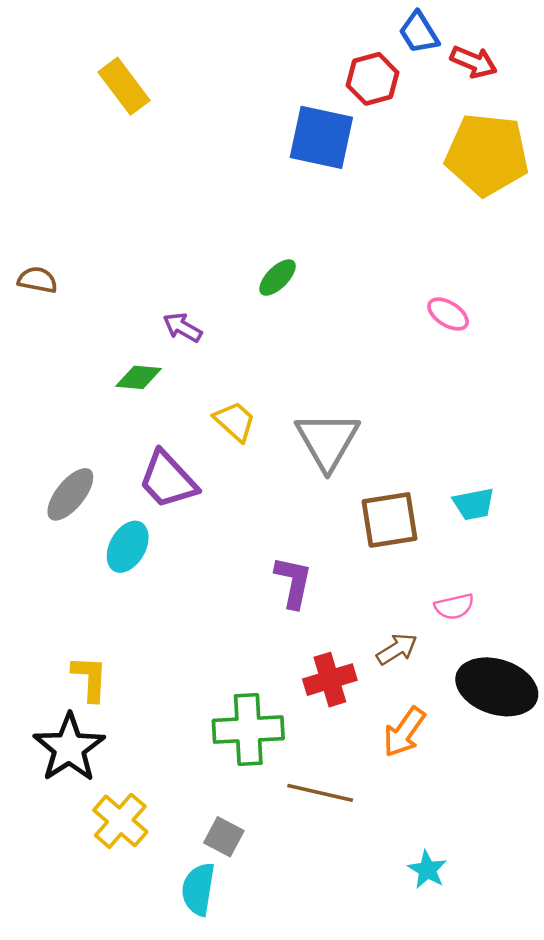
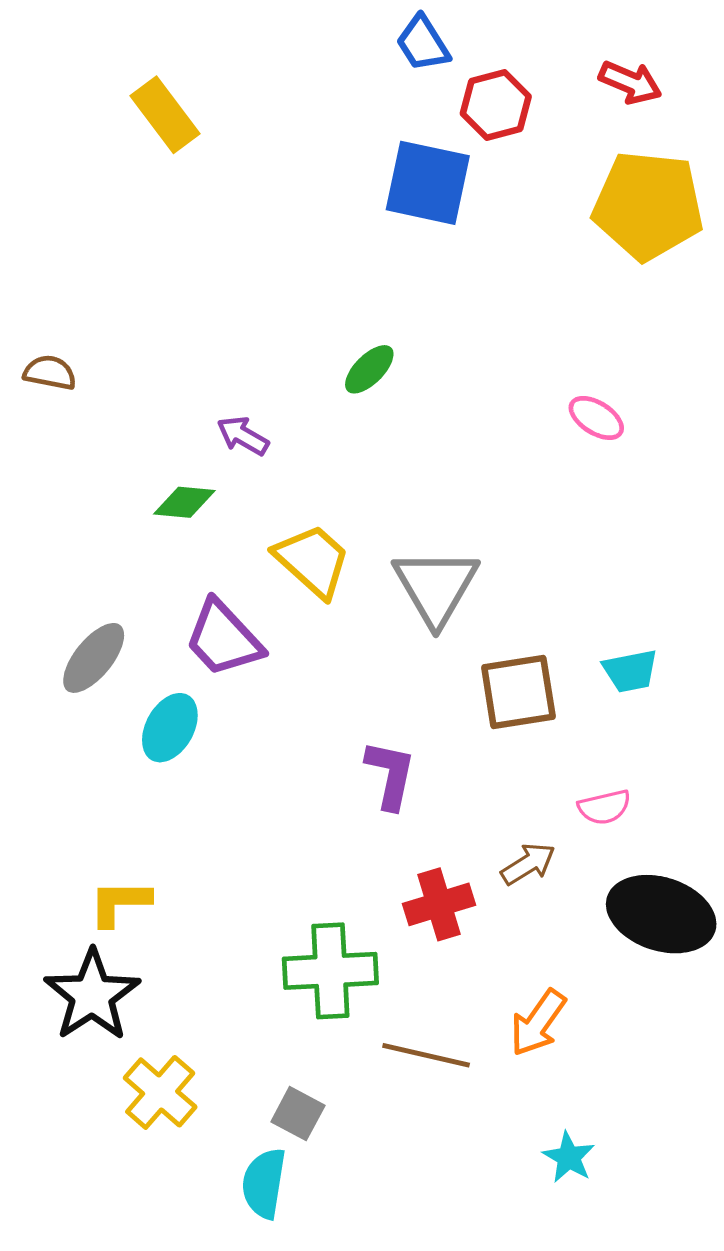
blue trapezoid: (419, 33) -> (423, 43), moved
yellow trapezoid: (235, 421) -> (313, 561), size x1.4
yellow L-shape: (90, 678) -> (120, 903), turned -93
orange arrow: (404, 732) -> (538, 1023), moved

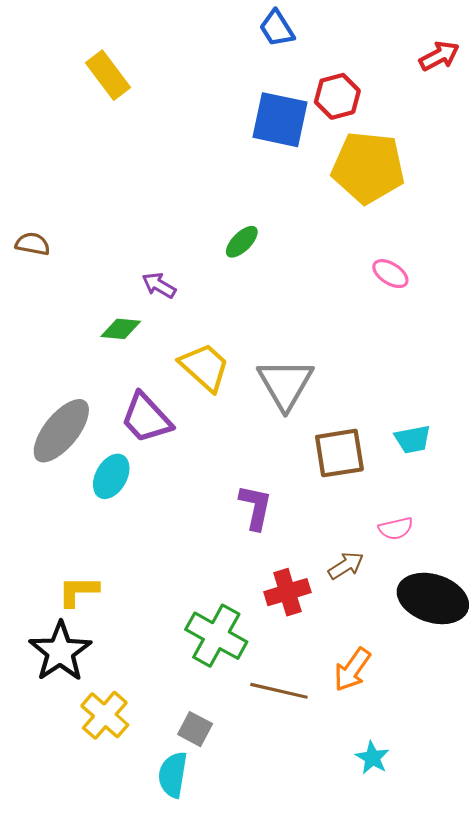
red arrow: (630, 82) -> (439, 56), moved, turned -51
red hexagon: (496, 105) -> (337, 96), moved
yellow pentagon: (648, 206) -> (368, 167), moved
gray ellipse: (94, 658) -> (61, 431), size x1.4
green cross: (330, 971) -> (216, 636), turned 32

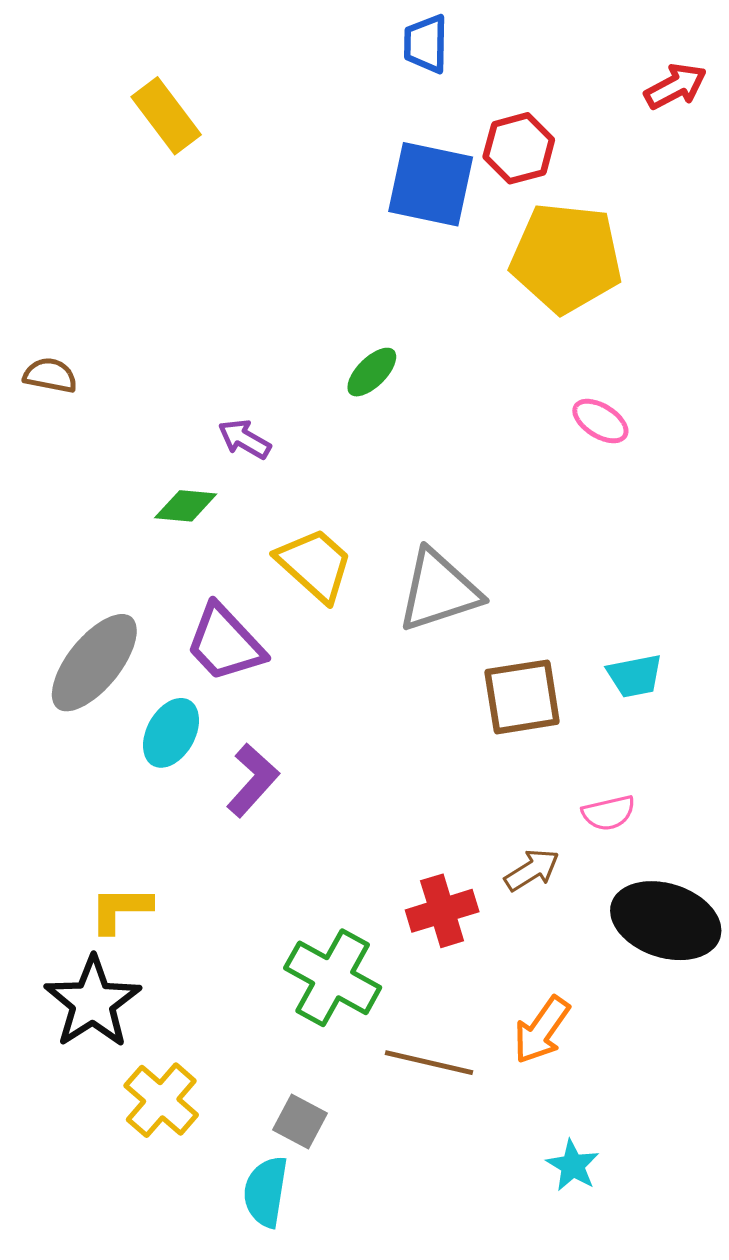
blue trapezoid: (277, 28) -> (426, 44), turned 33
gray triangle: (285, 384) -> (439, 591), turned 42
purple L-shape: (256, 507) -> (253, 780), moved, turned 30

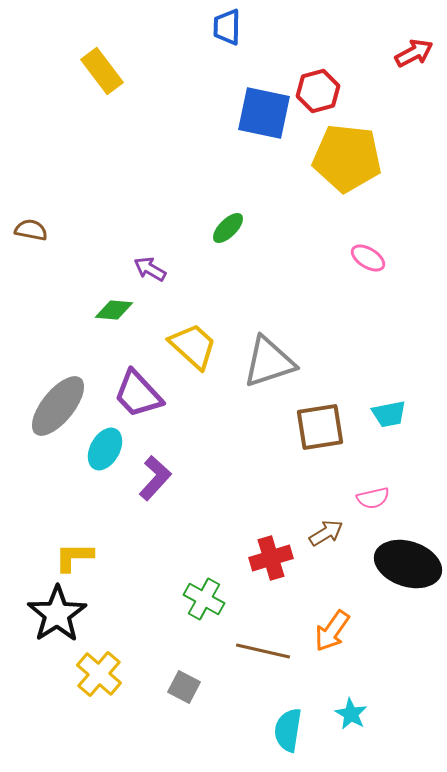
blue trapezoid: (426, 44) -> (227, 27), moved
green cross: (333, 978) -> (204, 599), size x0.7
cyan semicircle: (266, 1192) -> (288, 730), moved

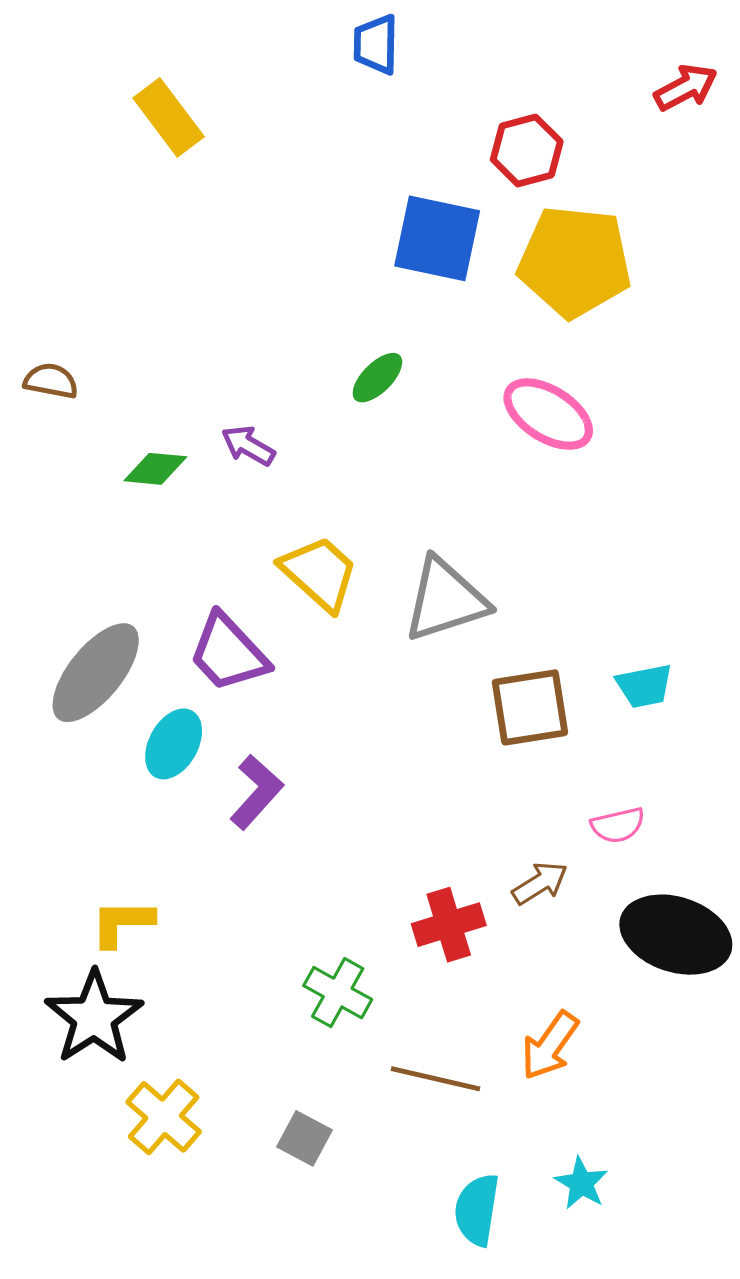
blue square: (264, 113) -> (437, 238), moved
pink ellipse: (368, 258) -> (548, 414), moved, size x1.6
green diamond: (114, 310) -> (155, 469), moved

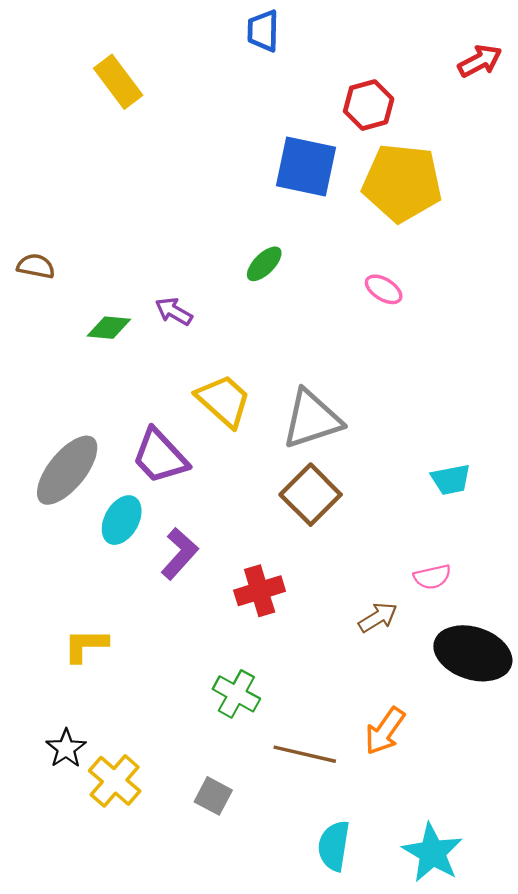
pink ellipse: (548, 414) -> (384, 289), size x0.6
brown square: (530, 707) -> (311, 495), moved, turned -36
red cross: (449, 925) -> (260, 591), moved
black star: (94, 1017) -> (66, 748), moved, size x0.6
cyan star: (581, 1183) -> (432, 853), moved, size x1.6

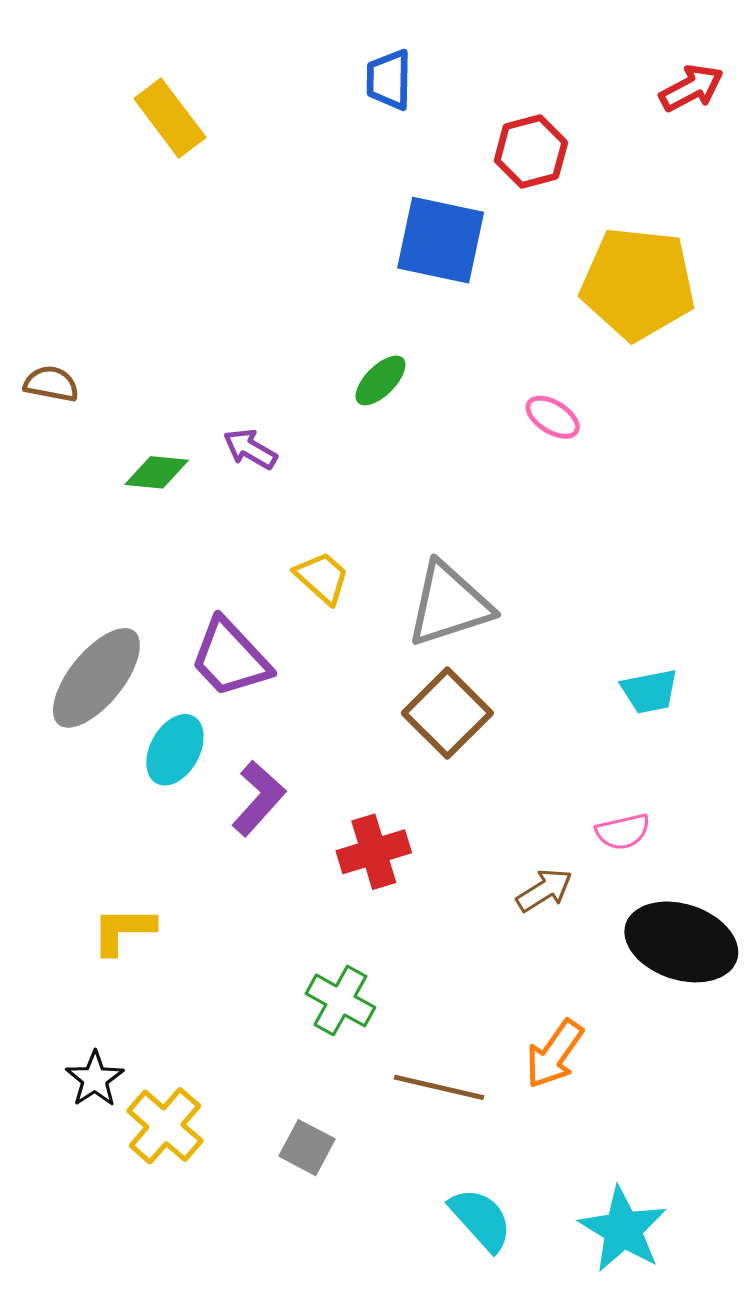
blue trapezoid: (263, 31) -> (389, 80), moved
yellow pentagon: (402, 183) -> (638, 284), moved
yellow trapezoid: (224, 401) -> (322, 578), size x0.7
cyan semicircle: (334, 846) -> (481, 1219), turned 129

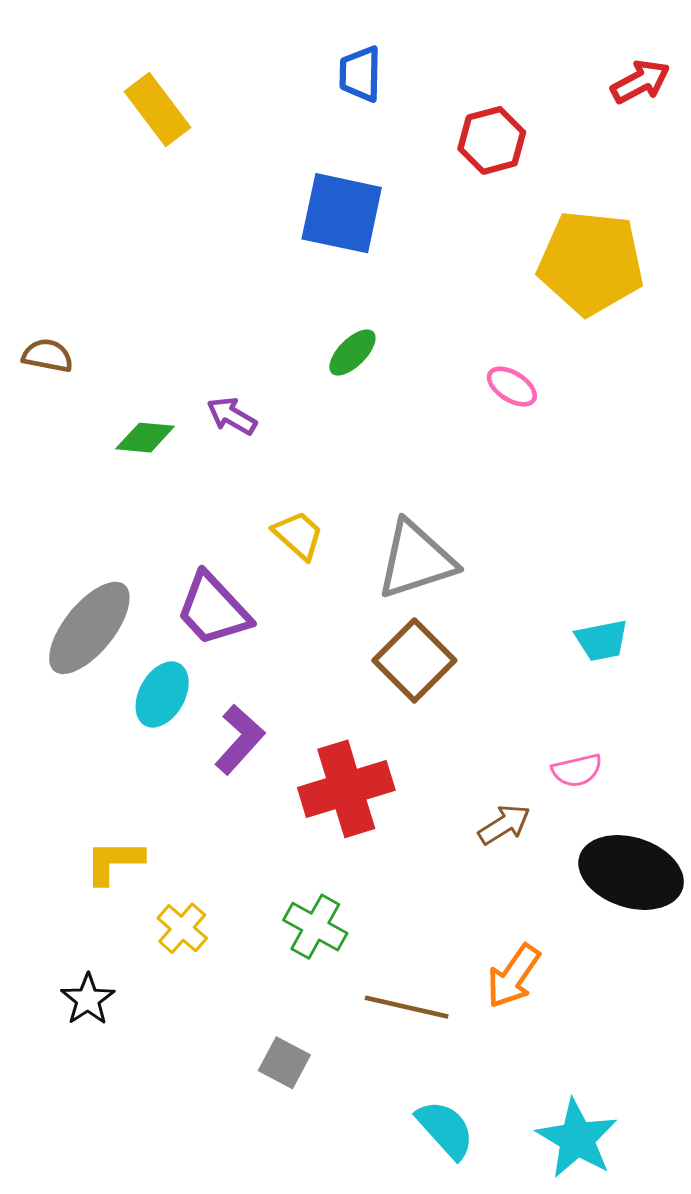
blue square: (441, 240) -> (342, 213), moved
red cross: (374, 852) -> (346, 789), size x1.4
yellow cross: (165, 1126) -> (182, 928), moved, size x0.7

